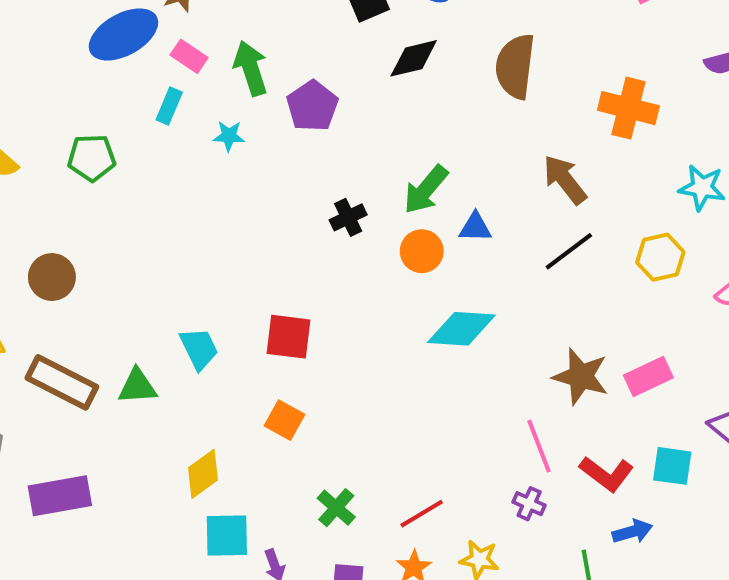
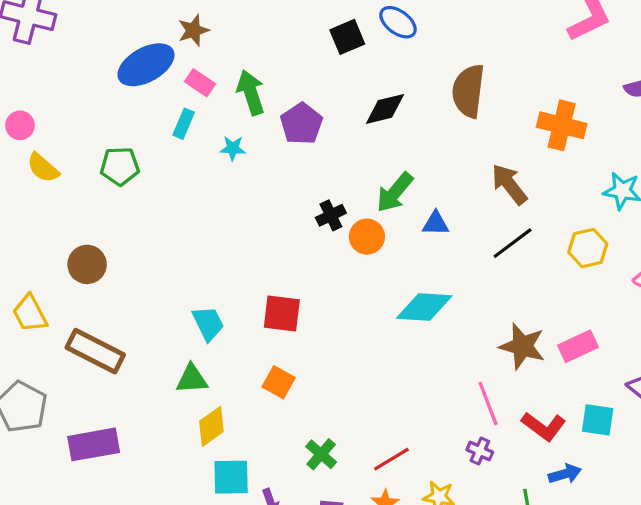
black diamond: (414, 58) -> (385, 109), moved
orange circle: (422, 251) -> (367, 237), moved
green triangle: (137, 386) -> (192, 379), moved

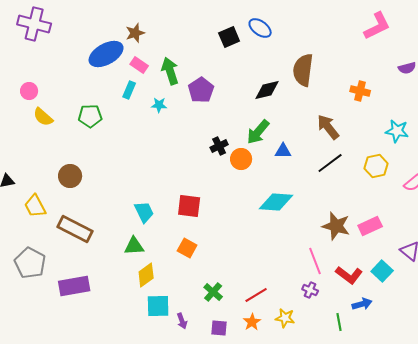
black diamond: (385, 109) -> (267, 90), moved
orange cross: (562, 125) -> (360, 91), size x0.7
cyan square: (598, 420) -> (382, 271), turned 35

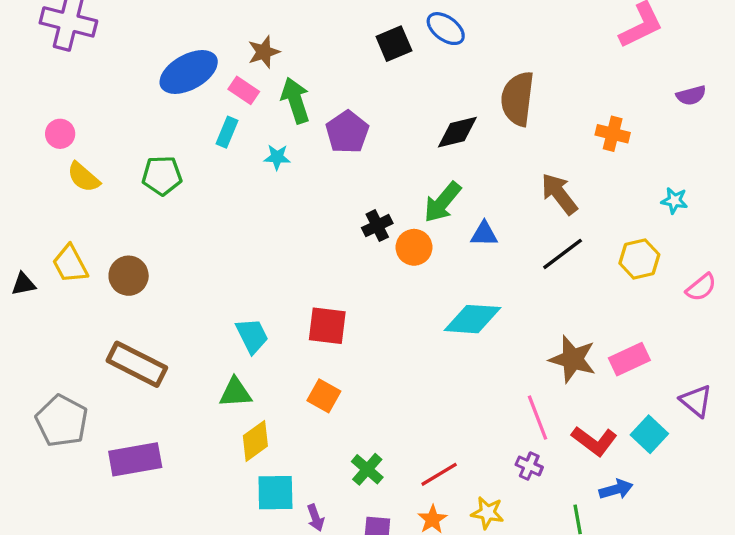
brown star: (135, 33) -> (264, 52), moved
cyan star: (397, 131) -> (674, 201), size x0.7
yellow trapezoid: (35, 206) -> (70, 264), moved

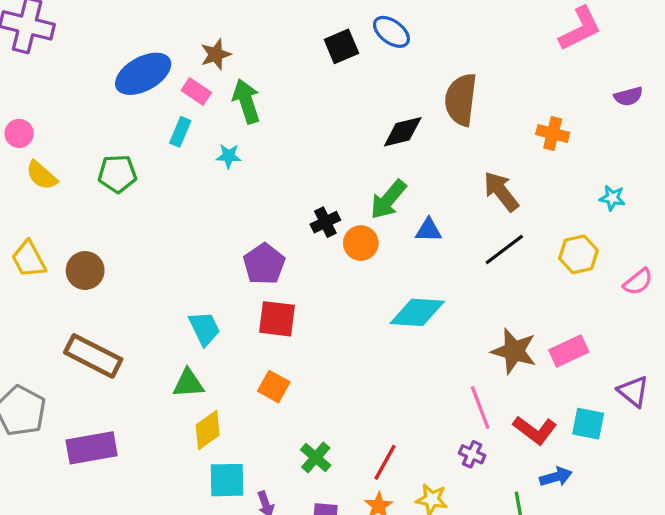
purple pentagon: (347, 132) -> (264, 264), moved
cyan square: (649, 434) -> (588, 424), turned -32
red line: (439, 474) -> (385, 462), turned -30

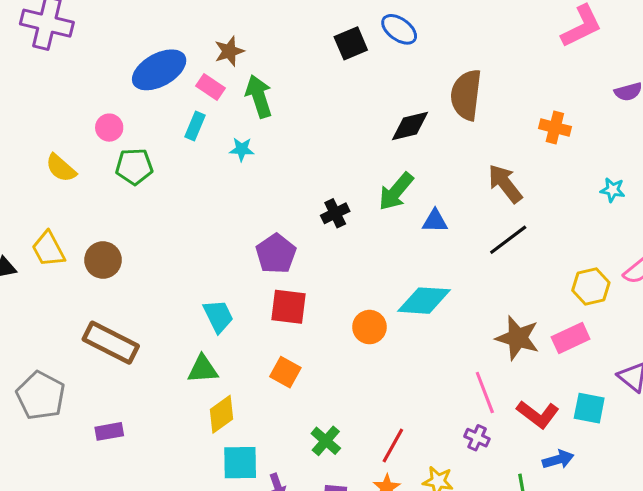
pink circle: (19, 133) -> (109, 128), moved
orange circle: (361, 243) -> (369, 327), moved
yellow hexagon: (578, 254) -> (591, 287), moved
purple rectangle: (92, 448) -> (109, 431), size x0.6

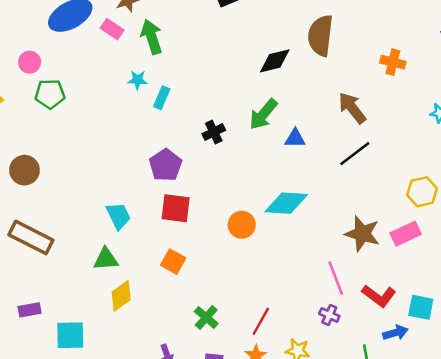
cyan rectangle: (195, 126) -> (162, 98), moved
cyan square: (589, 408) -> (421, 307), moved
cyan square: (240, 463) -> (70, 335), moved

